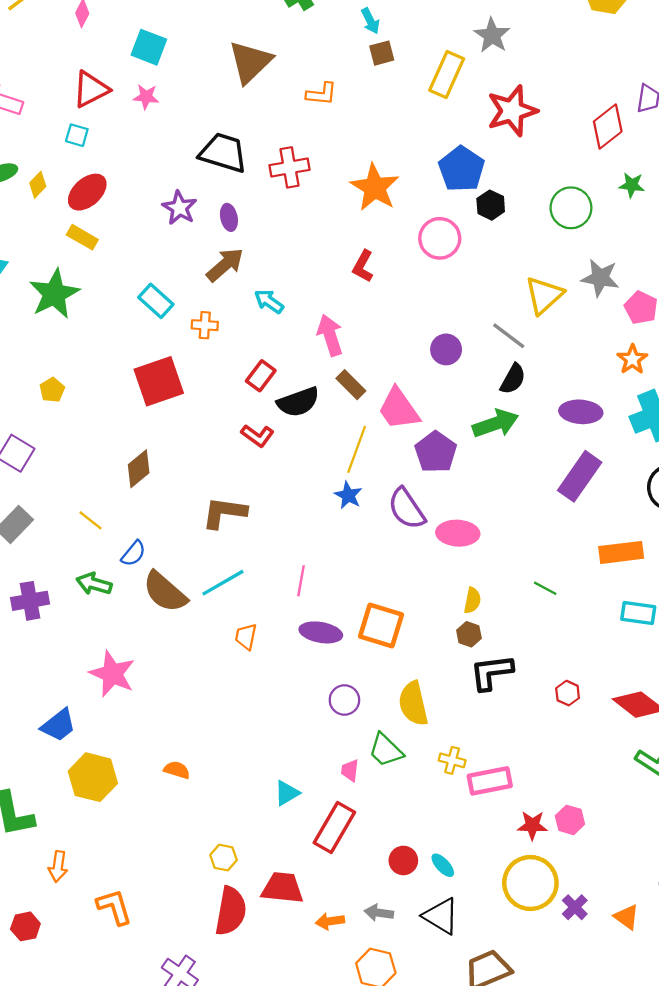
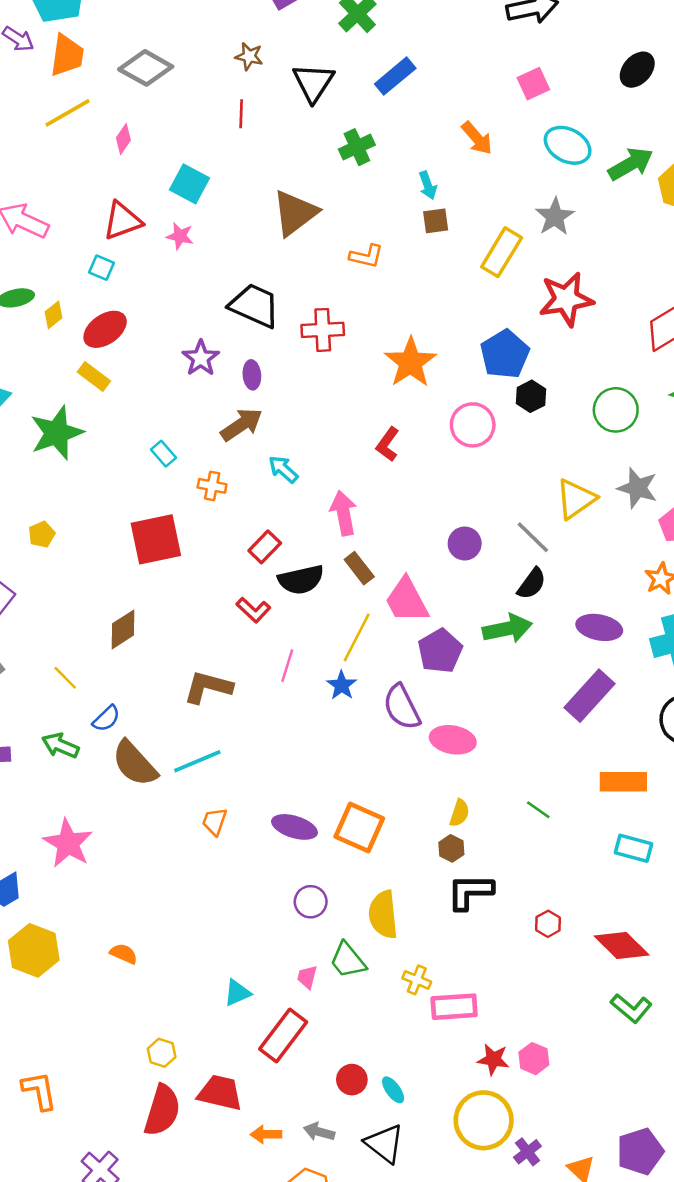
cyan rectangle: (156, 301) -> (163, 454), size x0.7
pink line: (301, 581) -> (287, 666), moved

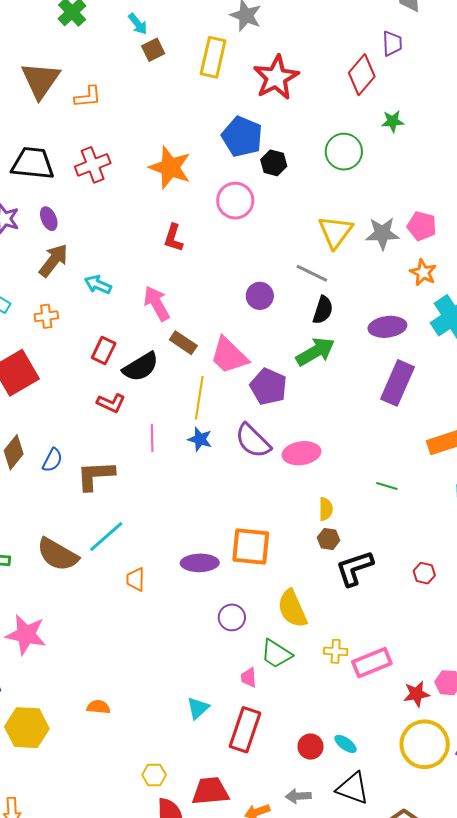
orange L-shape: (366, 256) -> (88, 97), moved
gray star: (637, 488) -> (382, 233), moved
blue semicircle: (106, 719) -> (52, 460), moved

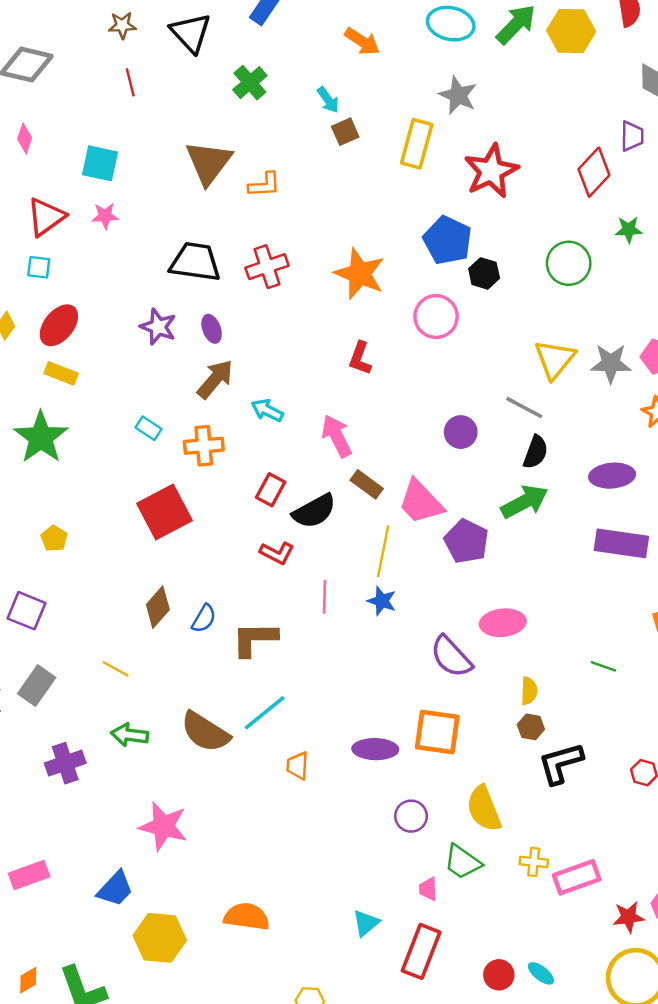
orange cross: (46, 316) -> (204, 446), size x1.4
purple rectangle: (397, 383) -> (621, 543), turned 72
purple semicircle: (253, 441) -> (451, 657), moved
orange semicircle: (98, 707) -> (247, 917), size x1.6

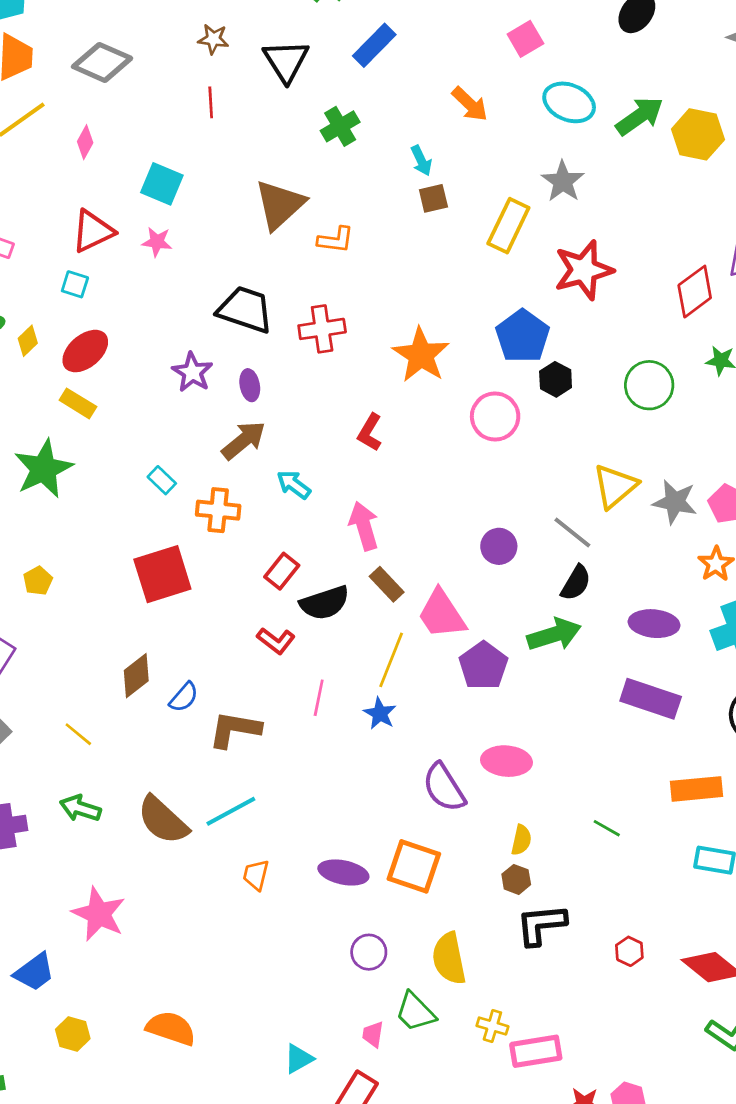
red L-shape: (360, 358) -> (370, 432), moved
yellow hexagon: (160, 938) -> (73, 1034), size x0.6

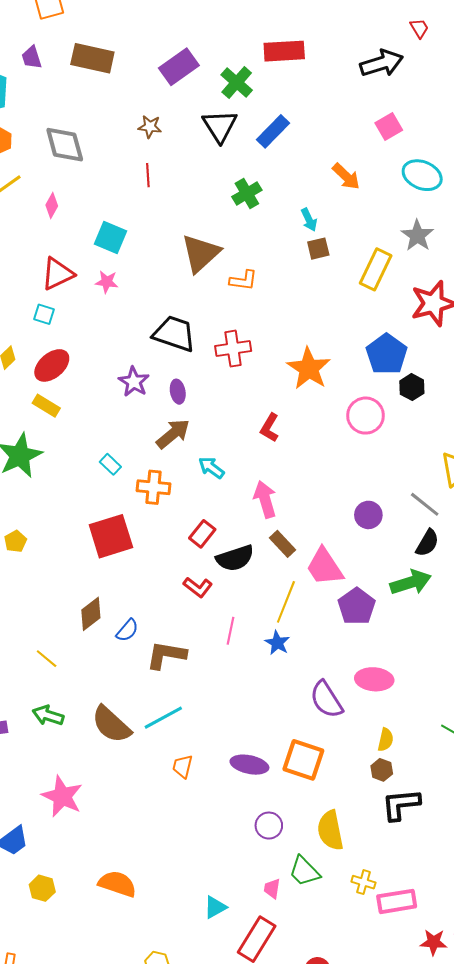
black triangle: (286, 61) -> (220, 126), moved
gray diamond: (102, 62) -> (65, 145), turned 51

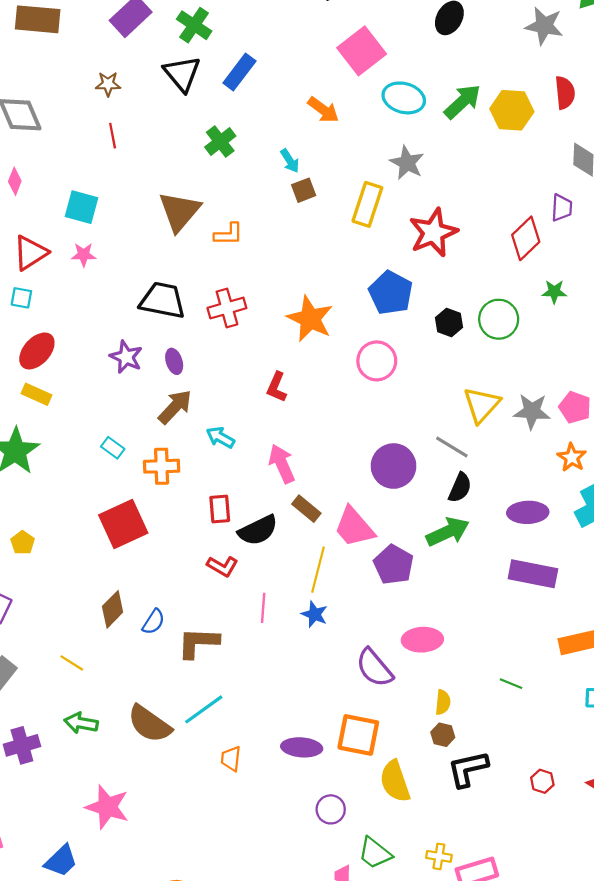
pink square: (389, 126) -> (362, 51), size x1.6
black hexagon: (412, 387) -> (449, 323), moved
purple circle: (368, 515) -> (394, 466), size x1.5
red rectangle: (202, 534) -> (220, 509), turned -36
yellow semicircle: (330, 830) -> (395, 781), moved

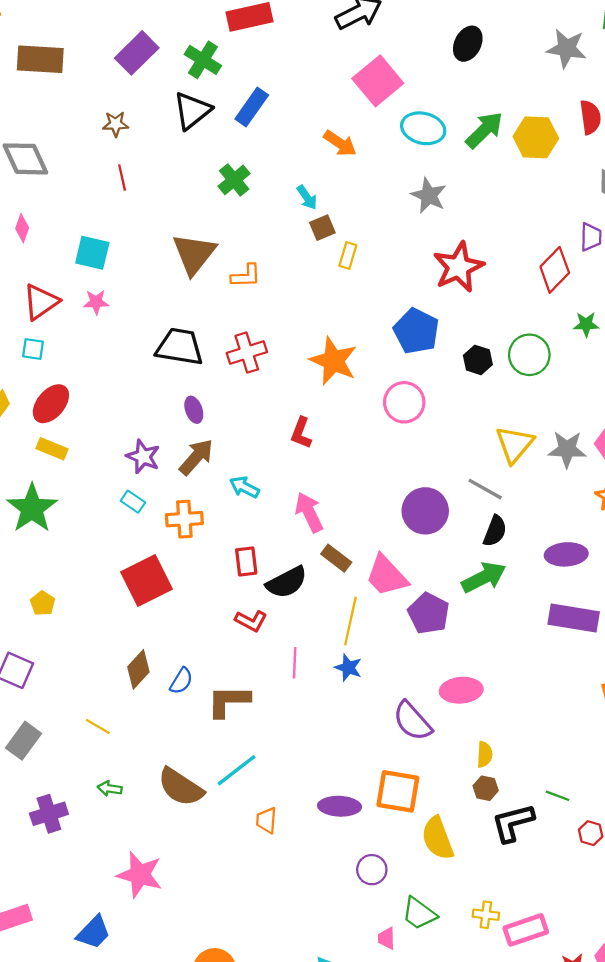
black triangle: (182, 74) -> (192, 111), turned 33
yellow rectangle: (367, 204) -> (348, 255), moved, size x0.6
purple star: (126, 357) -> (143, 457), moved
green line: (511, 684) -> (558, 796), moved
green arrow: (81, 723) -> (110, 789), size x0.7

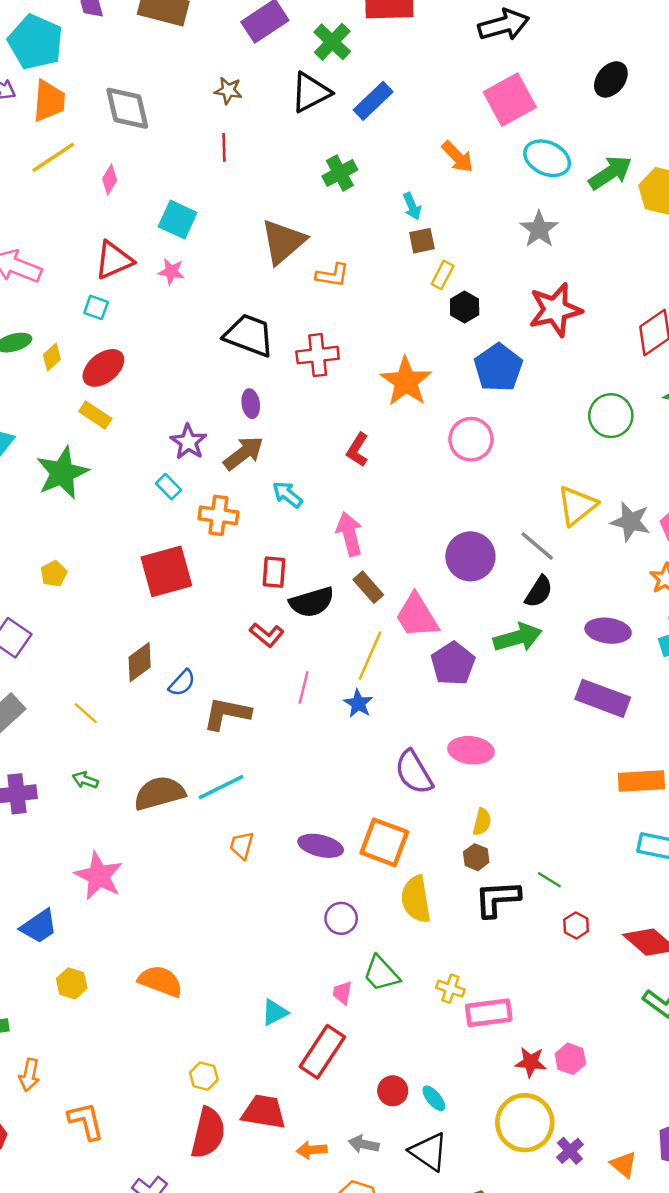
black hexagon: (478, 360) -> (465, 307), moved
brown semicircle: (181, 787) -> (159, 793), turned 120

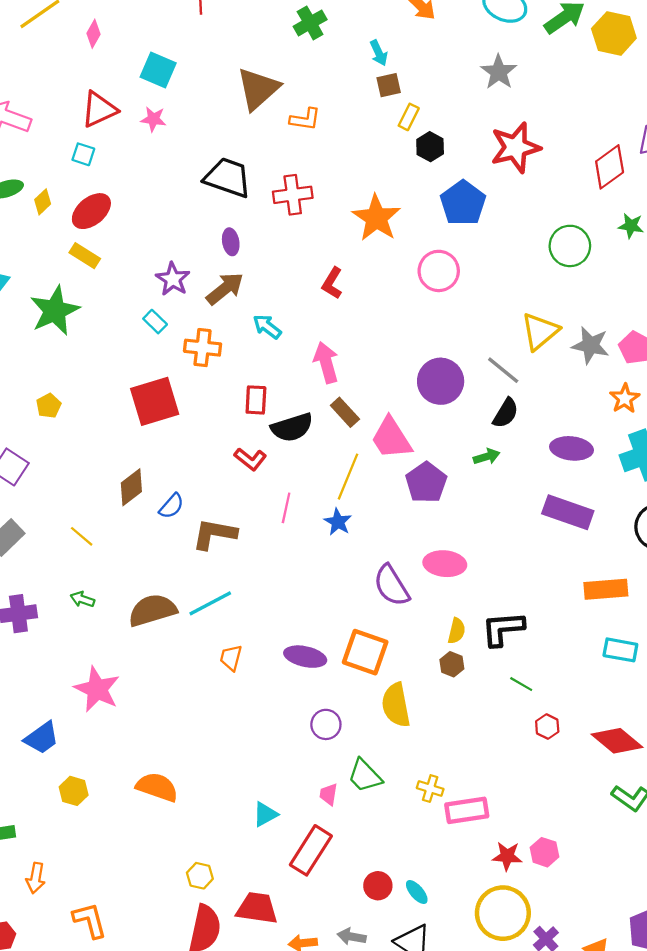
green arrow: (518, 637) -> (487, 457), size x0.6
black L-shape: (497, 899) -> (503, 629), moved

